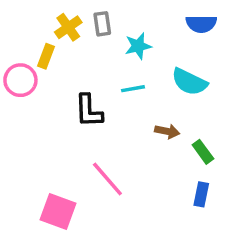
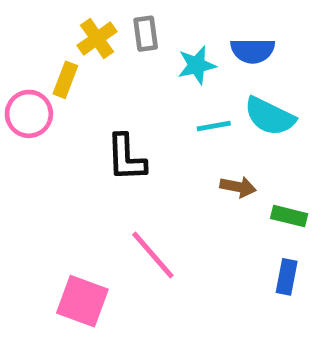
blue semicircle: (201, 24) -> (253, 51), moved
cyan line: (133, 89) -> (214, 126), moved
green rectangle: (203, 152) -> (289, 216), turned -40

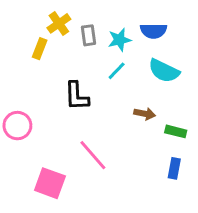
gray rectangle: (146, 34) -> (88, 35), moved
pink circle: (29, 114) -> (17, 126), moved
cyan line: (214, 126) -> (117, 71), moved, turned -36

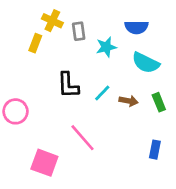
yellow cross: (59, 23) -> (52, 21), turned -30
cyan star: (120, 40) -> (106, 47), moved
cyan line: (117, 71) -> (102, 93), moved
green rectangle: (176, 131) -> (159, 102), moved, turned 54

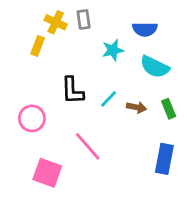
gray rectangle: (79, 31) -> (84, 19), moved
pink circle: (16, 111) -> (32, 118), moved
blue rectangle: (155, 150) -> (164, 159), size x1.5

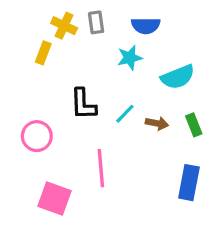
blue semicircle: (145, 29) -> (146, 26), moved
cyan semicircle: (155, 67) -> (178, 77), turned -48
pink line: (88, 146) -> (101, 168), turned 36

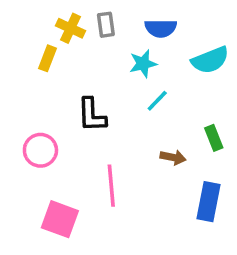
cyan semicircle: (178, 77) -> (210, 60), moved
cyan line: (125, 114) -> (157, 101), moved
brown arrow: (157, 123) -> (173, 157), moved

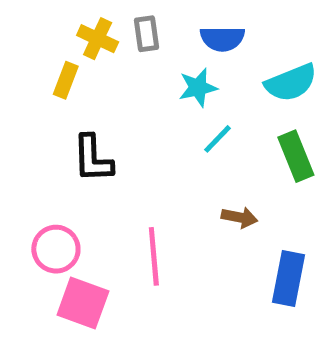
black L-shape: (92, 115) -> (93, 159), moved
green rectangle: (214, 138) -> (296, 156), moved, size x1.4
pink circle: (40, 150) -> (56, 249), moved

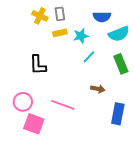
blue semicircle: (222, 39) -> (102, 17), moved
yellow rectangle: (66, 80) -> (60, 33), moved, turned 56
pink line: (154, 256) -> (63, 105), turned -65

